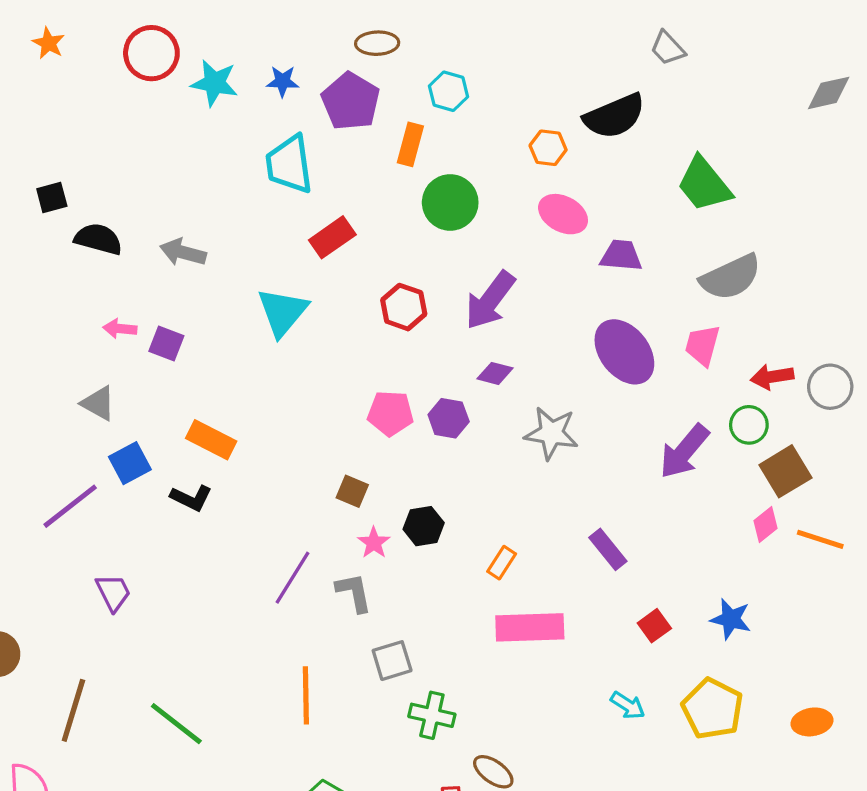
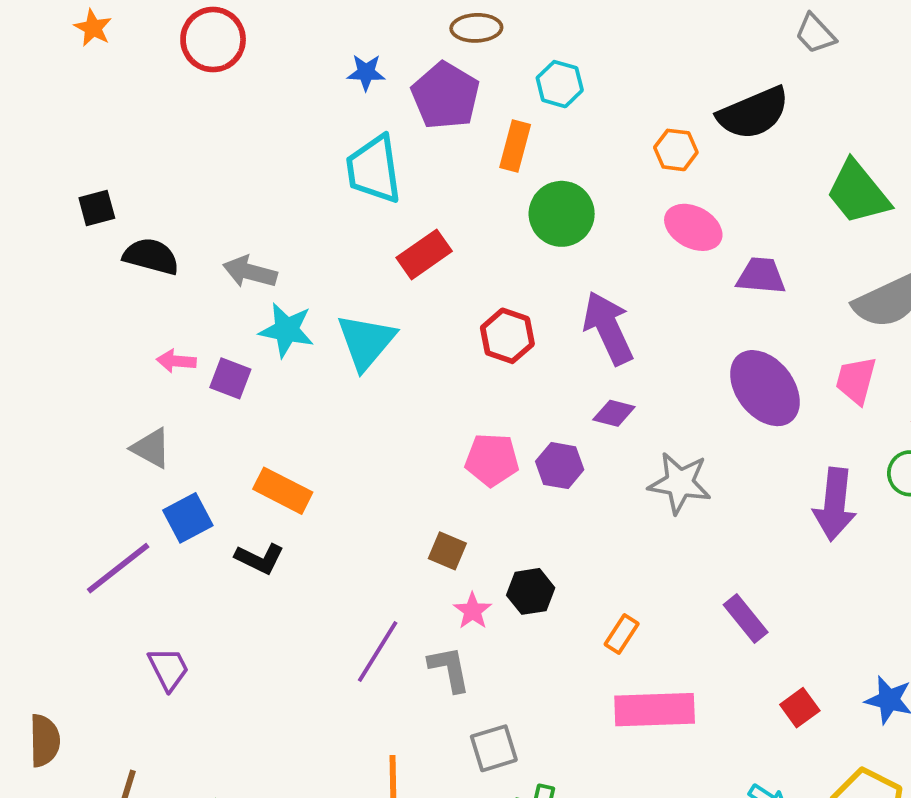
cyan star: (214, 83) -> (287, 330), moved
purple arrow: (490, 300) -> (608, 328), turned 118
purple arrow: (684, 451) -> (835, 504), turned -34

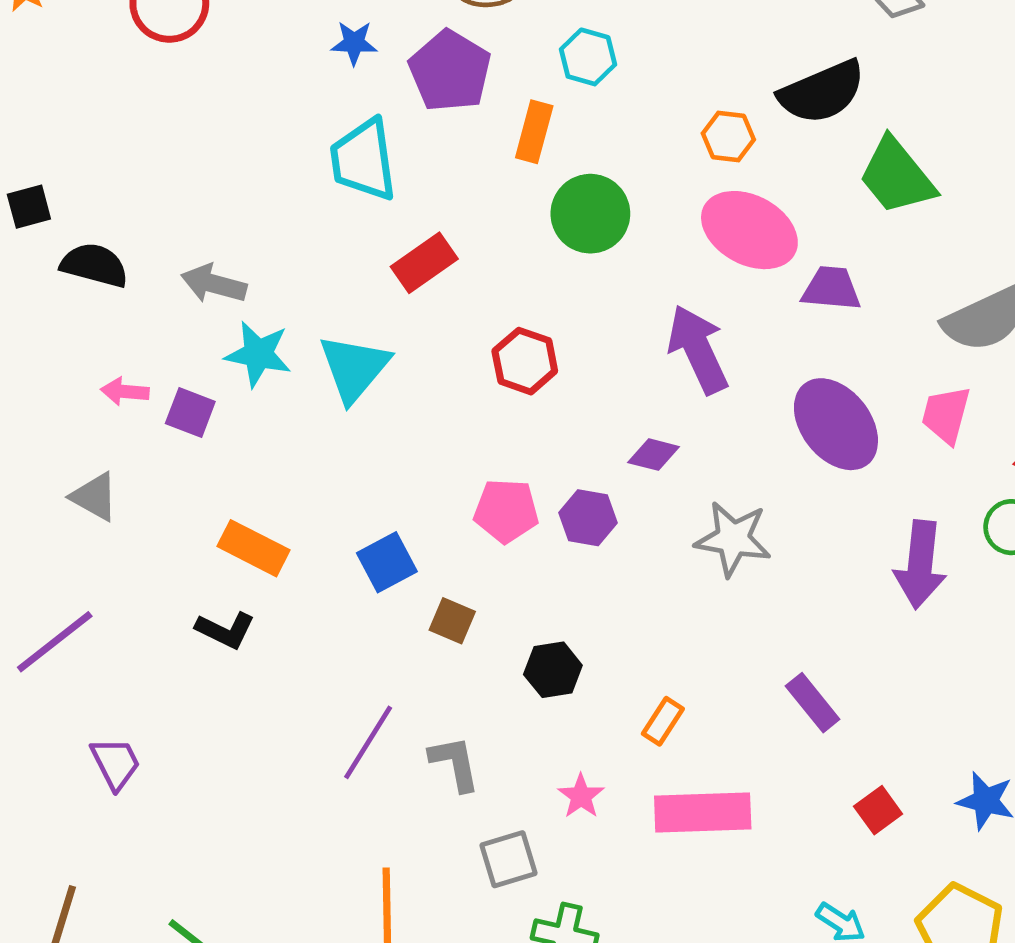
green trapezoid: (858, 193) -> (897, 176), moved
pink ellipse: (693, 227) -> (749, 230), size x1.4
purple arrow: (608, 328) -> (698, 349), moved
blue square: (188, 518) -> (387, 562), moved
pink star: (473, 611) -> (581, 796), moved

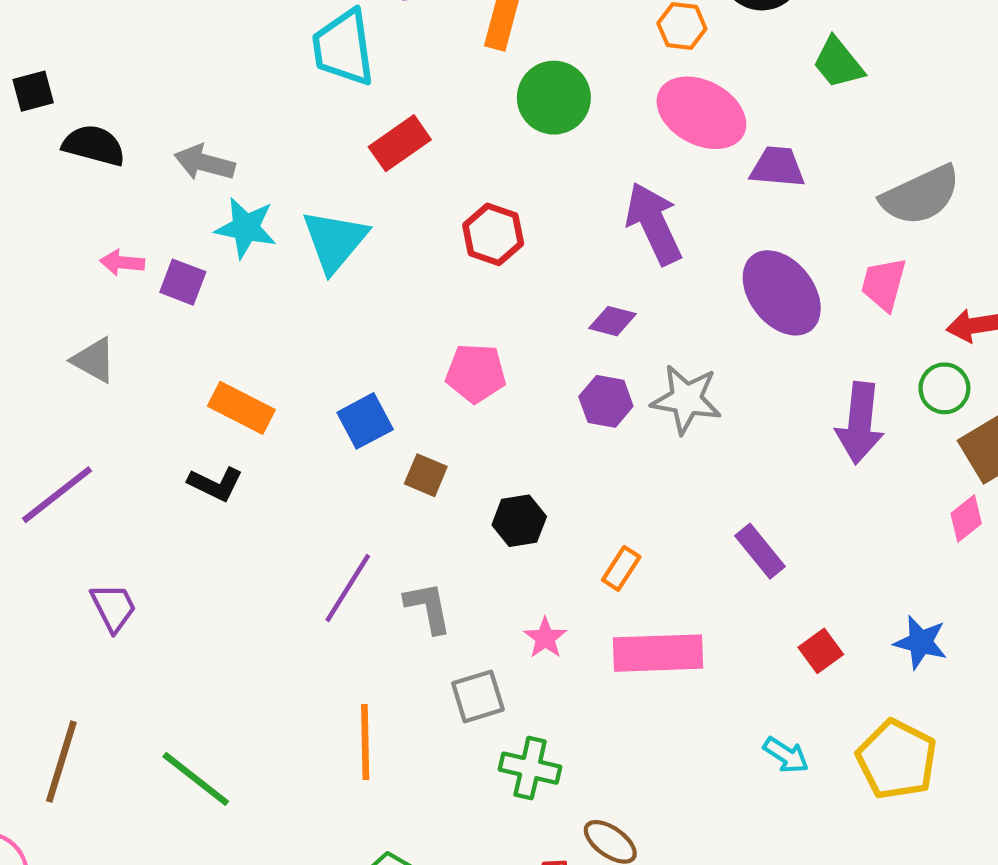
green trapezoid: (897, 176) -> (838, 63), size x0.7
purple hexagon: (588, 518) -> (606, 401), moved

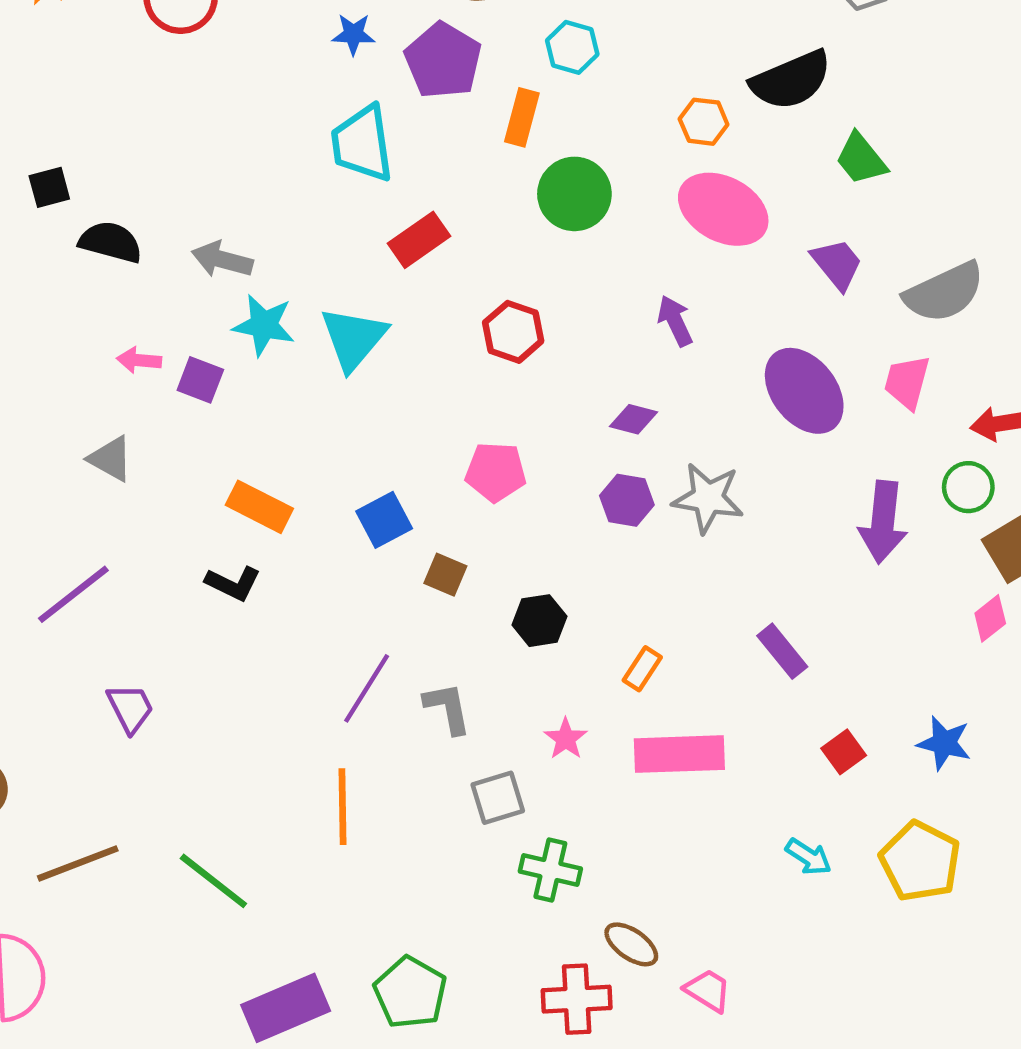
purple trapezoid: (777, 167) -> (837, 264), moved, turned 46
purple arrow: (654, 223) -> (675, 321), size x0.6
orange line: (365, 742) -> (343, 807), moved
brown line: (61, 762) -> (78, 863), turned 52

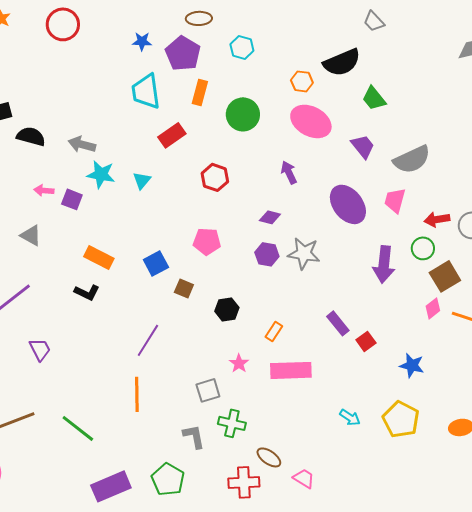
orange rectangle: (522, 117) -> (200, 92), moved
cyan triangle: (353, 338) -> (142, 180), size x0.6
gray L-shape: (448, 708) -> (194, 436), moved
red square: (844, 752) -> (366, 341), moved

